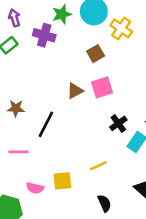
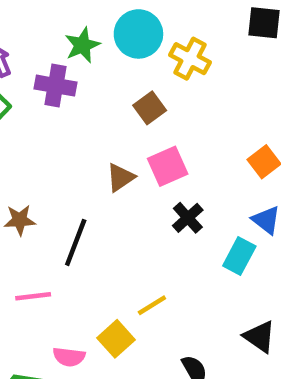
black cross: (118, 123) -> (188, 218), moved
yellow line: (98, 166) -> (152, 305), moved
yellow square: (62, 181) -> (116, 339), turned -30

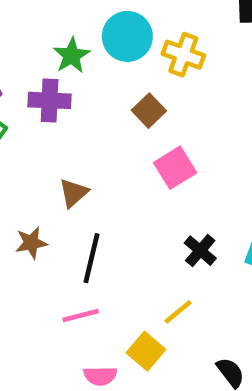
brown triangle: (121, 177) -> (74, 193), moved
black cross: (188, 218) -> (200, 251), moved
pink line: (33, 296) -> (81, 316), moved

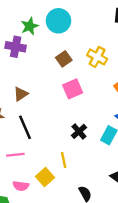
yellow cross: (183, 55) -> (97, 57), moved
black line: (92, 258) -> (25, 127), turned -45
yellow line: (178, 312) -> (64, 160), turned -70

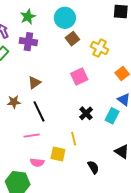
green star: (30, 26) -> (28, 17), moved
brown square: (64, 59) -> (72, 39), moved
yellow square: (45, 177) -> (58, 154), turned -35

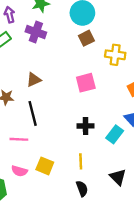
yellow cross: (100, 48) -> (115, 55), turned -30
black cross: (86, 113) -> (86, 126), turned 32
yellow line: (74, 139) -> (81, 161), moved

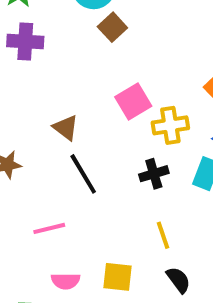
yellow cross: (115, 55) -> (170, 125), moved
brown triangle: (34, 80) -> (66, 128), moved, turned -42
black line: (33, 113) -> (83, 174), moved
yellow square: (45, 166) -> (118, 277), moved

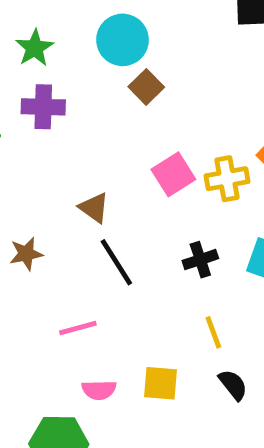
yellow cross: (170, 125) -> (227, 179), moved

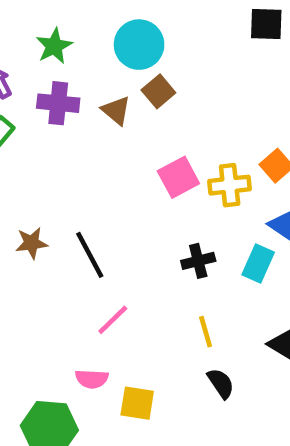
brown triangle: (94, 208) -> (116, 111), moved
black line: (116, 262) -> (90, 255), moved
pink line: (78, 328) -> (113, 320), moved, turned -33
yellow square: (161, 383) -> (137, 403), moved

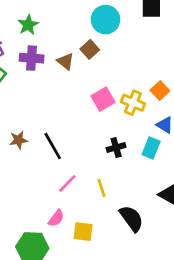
cyan circle: (139, 45) -> (106, 20), moved
yellow cross: (230, 185) -> (133, 103), turned 30
yellow line: (206, 332) -> (101, 188), moved
pink semicircle: (92, 379) -> (56, 218), turned -54
black semicircle: (221, 383) -> (131, 218), size x1.5

